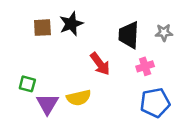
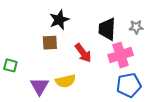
brown square: (42, 28) -> (50, 43), moved
pink cross: (145, 66) -> (121, 55), size x1.6
green square: (27, 84) -> (10, 65), moved

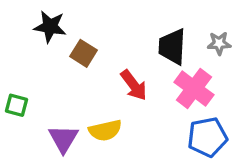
black star: (59, 20) -> (50, 27), moved, turned 30
brown square: (50, 43) -> (83, 53), moved, turned 35
pink cross: (121, 55) -> (194, 88), turned -35

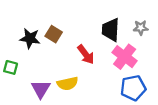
black star: (50, 27) -> (30, 38), moved

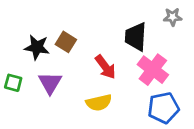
gray star: (141, 28) -> (173, 17), moved
yellow semicircle: (68, 84) -> (99, 103), moved
purple triangle: (41, 89) -> (50, 83), moved

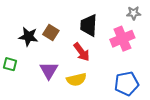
black trapezoid: (136, 37) -> (89, 25), moved
pink cross: (153, 70) -> (122, 39), moved, turned 30
purple triangle: (50, 83) -> (49, 70), moved

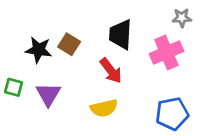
purple triangle: (49, 70) -> (48, 94), moved

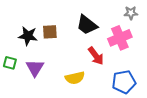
black trapezoid: (121, 34) -> (87, 25), turned -55
brown square: (69, 44) -> (50, 32), turned -35
red arrow: (111, 71) -> (96, 56), moved

